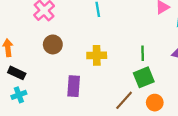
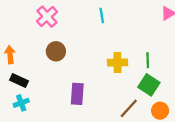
yellow cross: (97, 55) -> (117, 63), moved
green square: (144, 77) -> (149, 85), turned -35

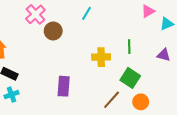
cyan line: (102, 15) -> (87, 13), turned 40
brown circle: (56, 51) -> (53, 31), moved
green line: (148, 60) -> (129, 47), moved

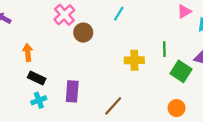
green square: (130, 78) -> (181, 71), moved
purple rectangle: (64, 86) -> (72, 91), moved
brown line: (112, 100) -> (113, 106), moved

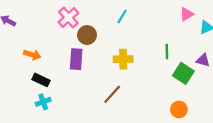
orange arrow: (28, 53) -> (32, 55), turned 112
yellow cross: (134, 60) -> (123, 59), moved
purple rectangle: (72, 91) -> (76, 59), moved
brown line: (113, 106) -> (112, 94), moved

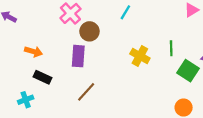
yellow cross: (123, 59) -> (140, 56), moved, turned 30
brown line: (112, 94) -> (86, 92), moved
cyan cross: (43, 102) -> (26, 100), moved

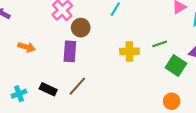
green line: (171, 48) -> (160, 44), turned 72
yellow cross: (140, 56) -> (129, 51), turned -30
black rectangle: (42, 77) -> (48, 89), moved

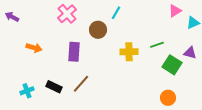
brown circle: (81, 28) -> (98, 30), moved

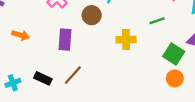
green line: (157, 45) -> (157, 21), moved
orange circle: (168, 98) -> (175, 78), moved

